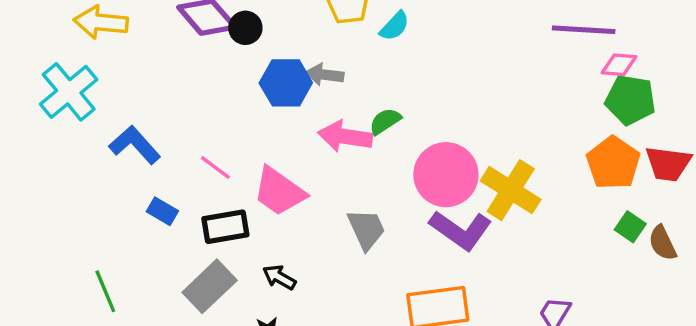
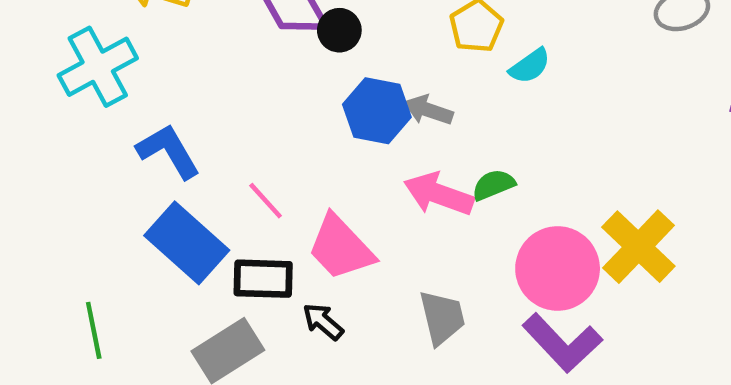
yellow cross: (511, 190) -> (638, 247), moved
blue rectangle: (162, 211) -> (187, 243), size x2.0
black arrow: (279, 277) -> (323, 322), moved

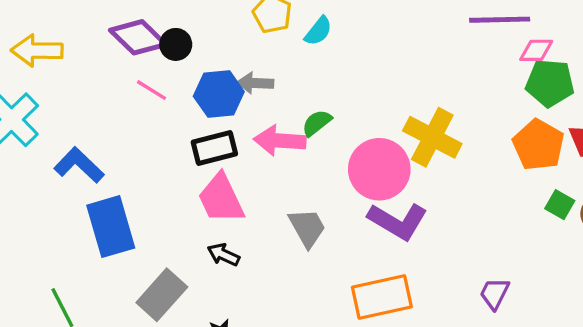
pink line: (266, 201) -> (152, 90), moved
blue rectangle: (187, 243) -> (111, 227), turned 48
pink trapezoid: (341, 247) -> (221, 199), turned 34
black rectangle: (263, 279) -> (214, 148), moved

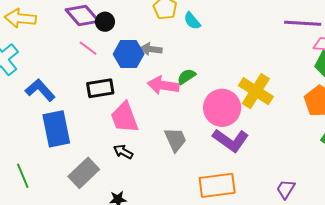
cyan semicircle: (318, 31) -> (192, 21), turned 96
black rectangle: (214, 148) -> (100, 88), moved

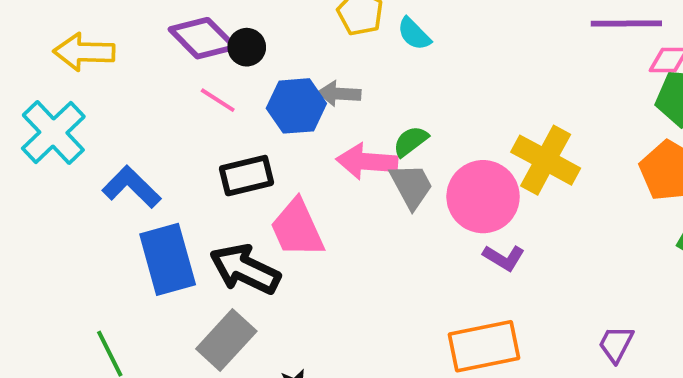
gray trapezoid: (175, 140) -> (411, 186), moved
purple L-shape: (231, 140) -> (504, 258), size x0.6
black arrow: (123, 152) -> (245, 269), moved, size x1.8

